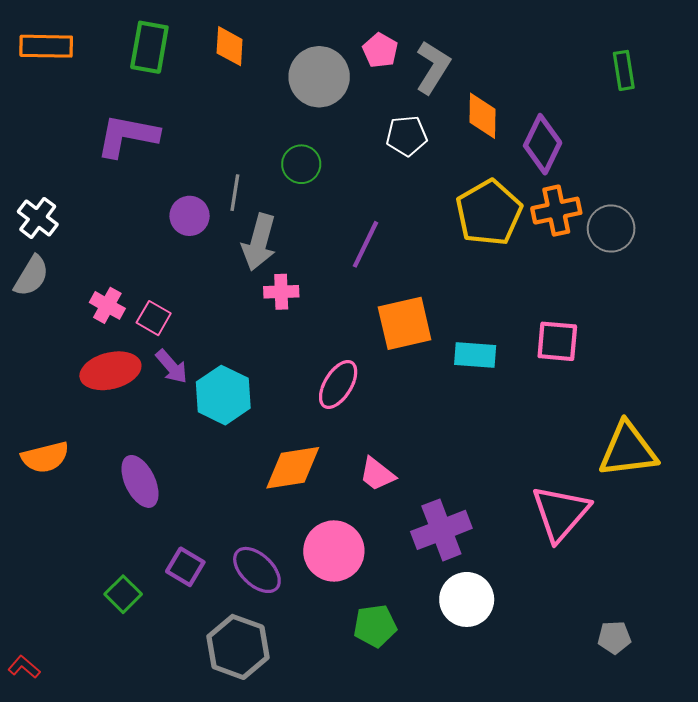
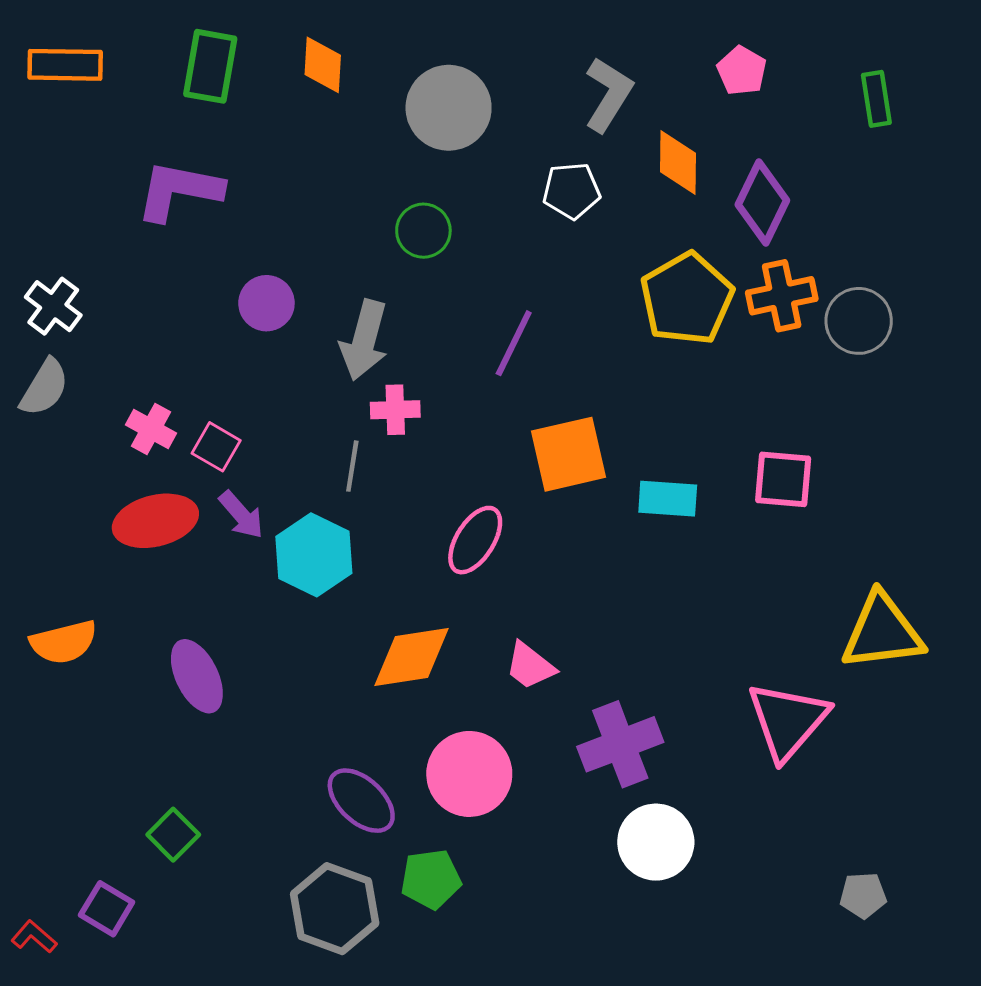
pink pentagon: (380, 50) -> (742, 71), moved
gray line: (235, 193) -> (352, 466), moved
purple square: (185, 567) -> (107, 909), moved
green pentagon: (375, 626) -> (431, 879), moved

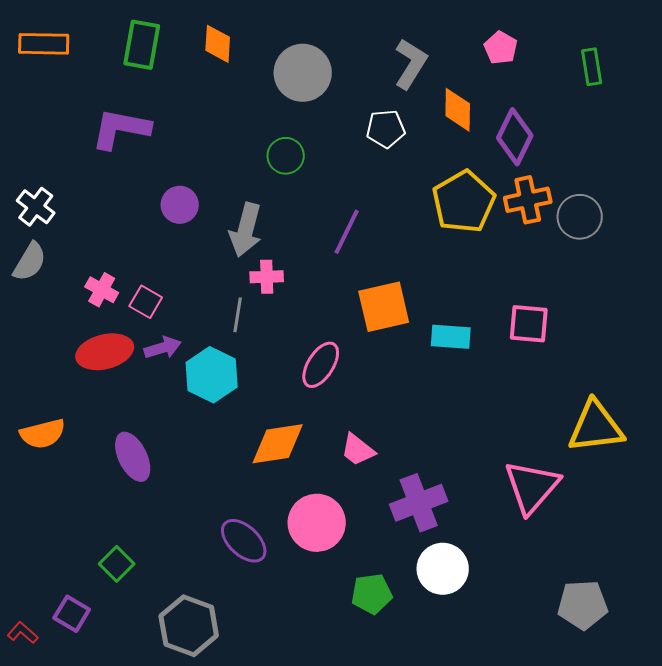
purple arrow: (241, 515) -> (163, 348), turned -66
green pentagon: (431, 879) -> (372, 594), moved
gray pentagon: (863, 895) -> (583, 605), size x1.6
gray hexagon: (335, 909) -> (189, 626), moved

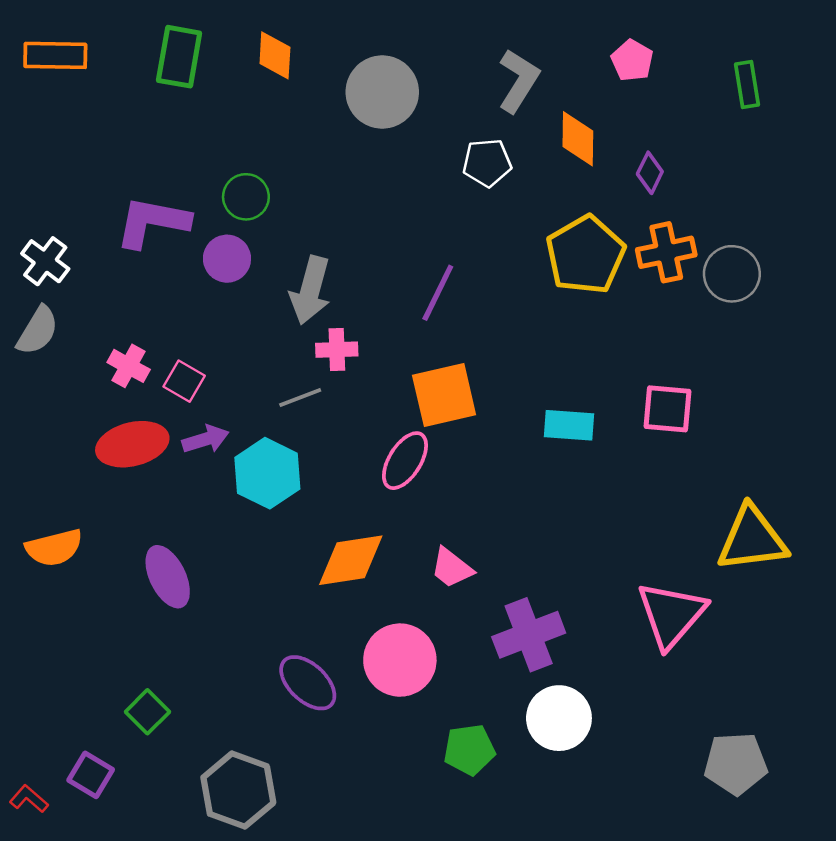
purple L-shape: (121, 129) -> (153, 222), moved
purple diamond: (515, 137) -> (650, 173), size x0.6
green circle: (286, 156) -> (246, 197), moved
orange square: (384, 307) -> (444, 395), moved
gray line: (238, 315) -> (300, 397), turned 60

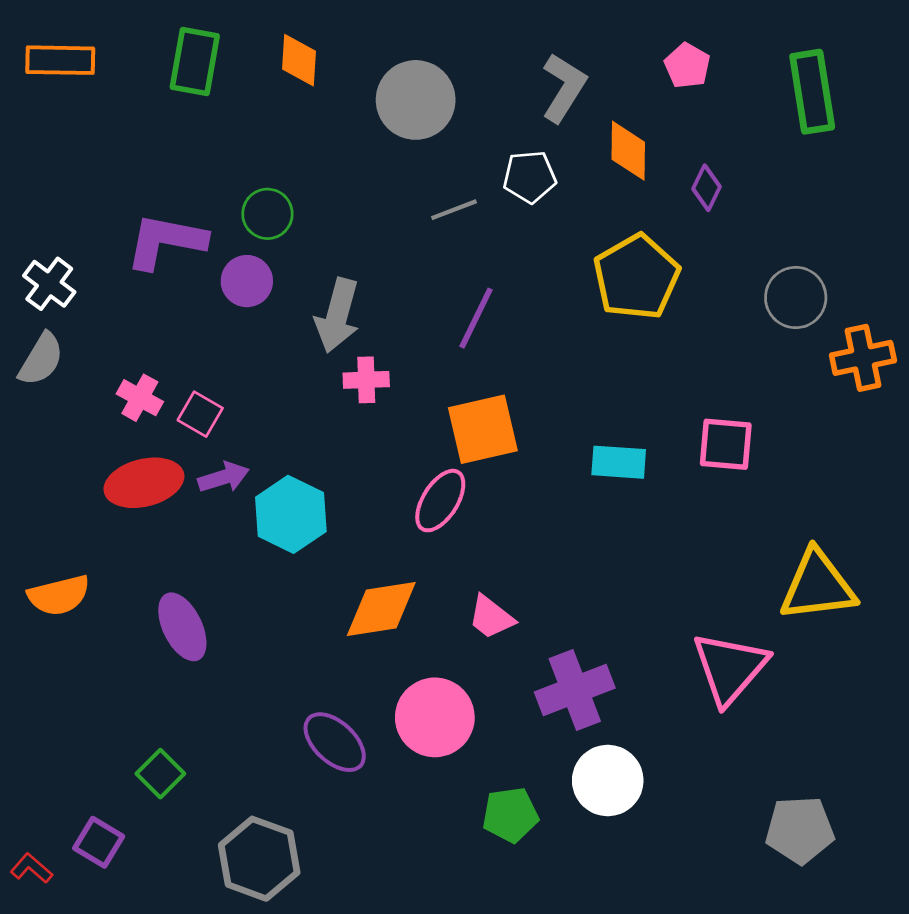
green rectangle: (747, 84) -> (812, 92), size x1.6
orange cross: (666, 252) -> (863, 358), moved
gray line: (300, 397) -> (454, 210), moved

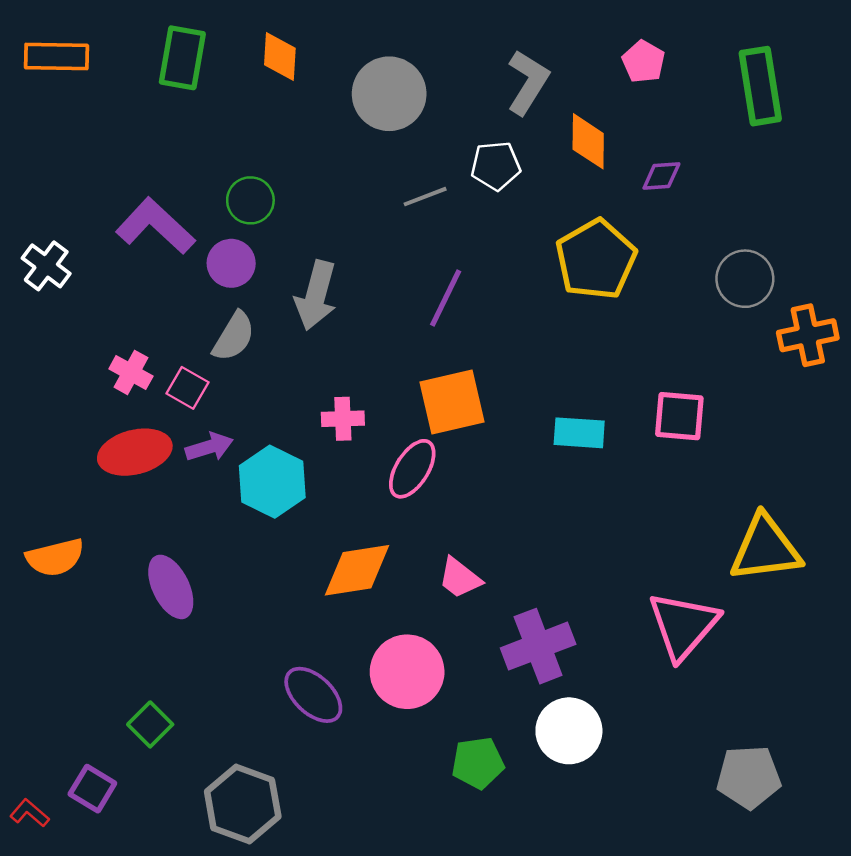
purple diamond: (707, 188) -> (661, 176), turned 60
purple L-shape: (166, 241) -> (155, 226), turned 32
gray semicircle: (41, 359) -> (234, 337), moved
pink cross: (366, 380) -> (343, 419), moved

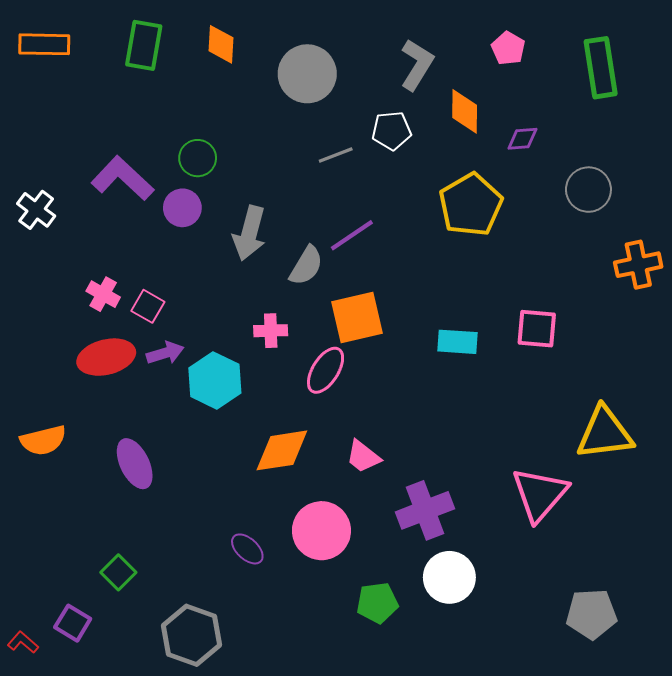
gray circle: (745, 279) -> (588, 190), moved
purple line: (446, 298) -> (352, 235), turned 30
gray semicircle: (234, 337) -> (306, 266), moved
purple ellipse: (313, 695) -> (247, 549), size x0.7

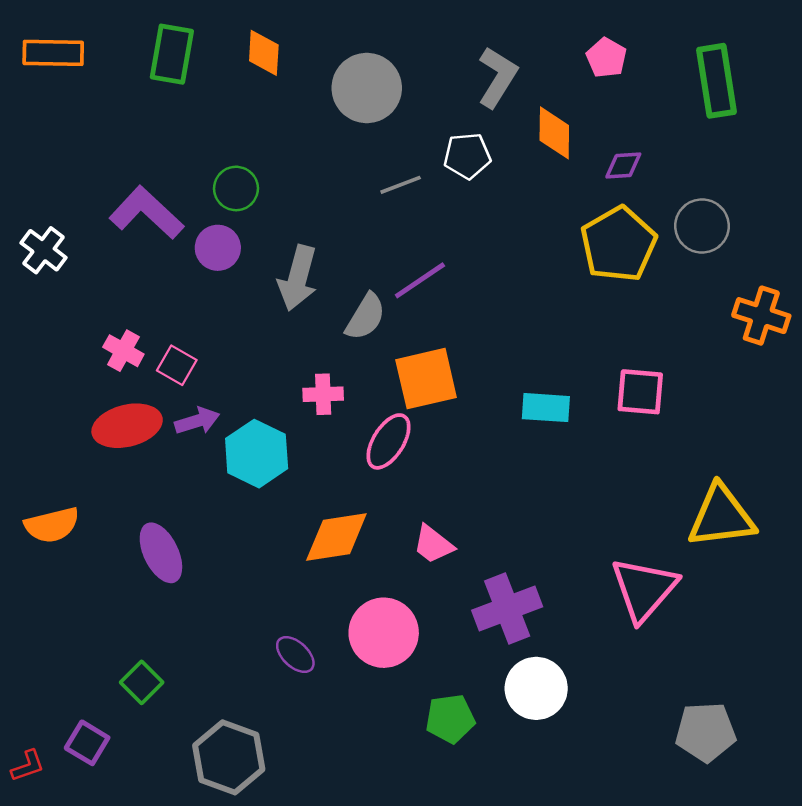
yellow pentagon: (471, 205) -> (618, 244), moved
orange cross: (638, 265) -> (761, 316), turned 30
red L-shape: (23, 642) -> (28, 766), turned 120

